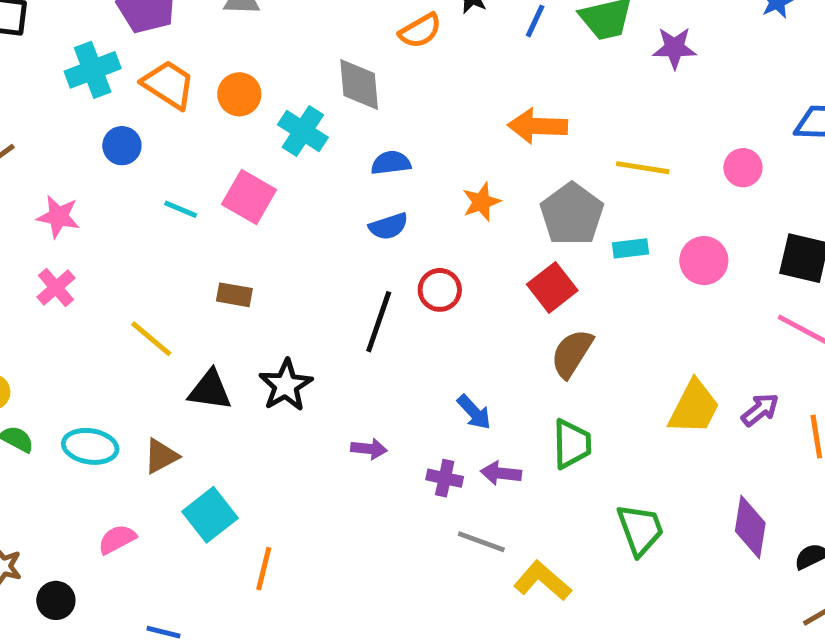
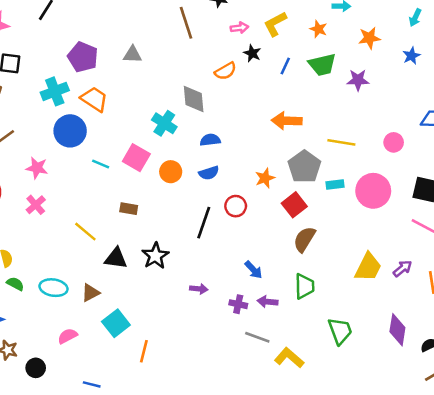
orange circle: (239, 94) -> (171, 172), moved
blue circle: (122, 146) -> (70, 131), size x1.6
orange star: (481, 202) -> (265, 178), moved
pink circle: (704, 261) -> (373, 191), size x1.4

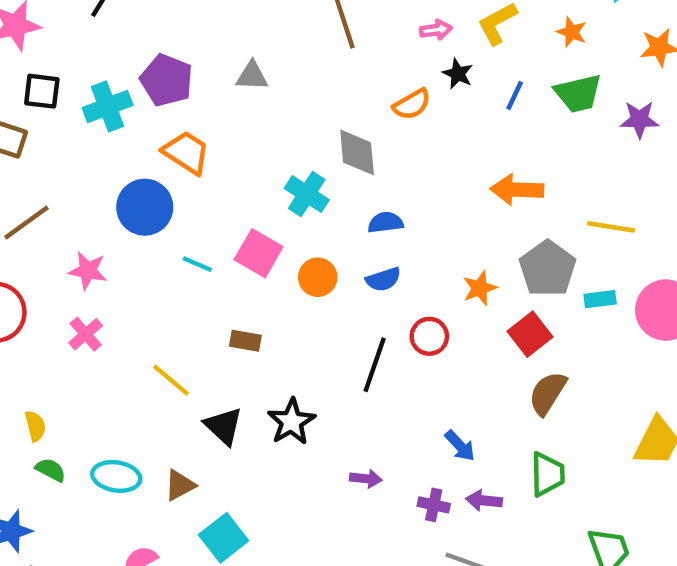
cyan cross: (55, 91) -> (108, 106), moved
black triangle: (116, 258) -> (224, 426), turned 35

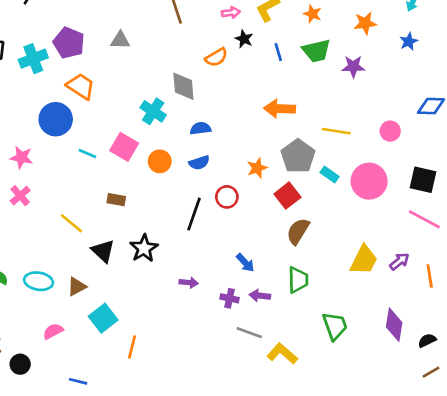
blue line: (515, 96) -> (278, 52), turned -42
cyan rectangle: (600, 299) -> (330, 175), turned 42

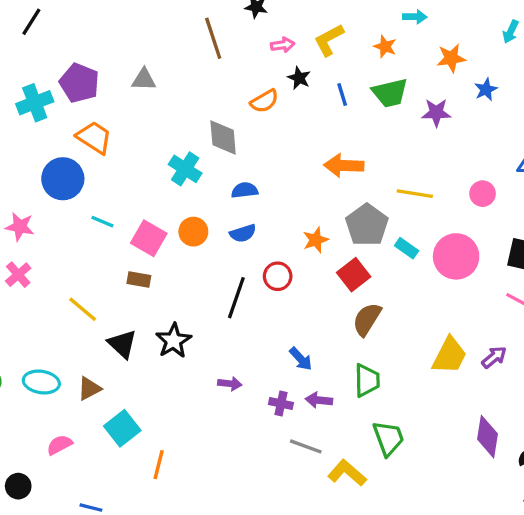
blue star: (409, 42) -> (486, 90), moved
pink square: (124, 147) -> (149, 238), moved
green trapezoid: (335, 326) -> (388, 438), moved

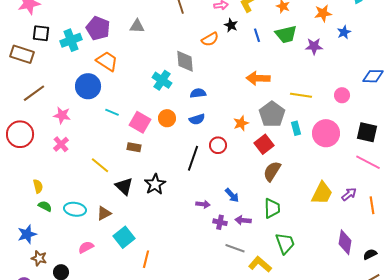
cyan rectangle: (407, 248) -> (296, 128), turned 40
purple arrow: (230, 384) -> (203, 204), moved

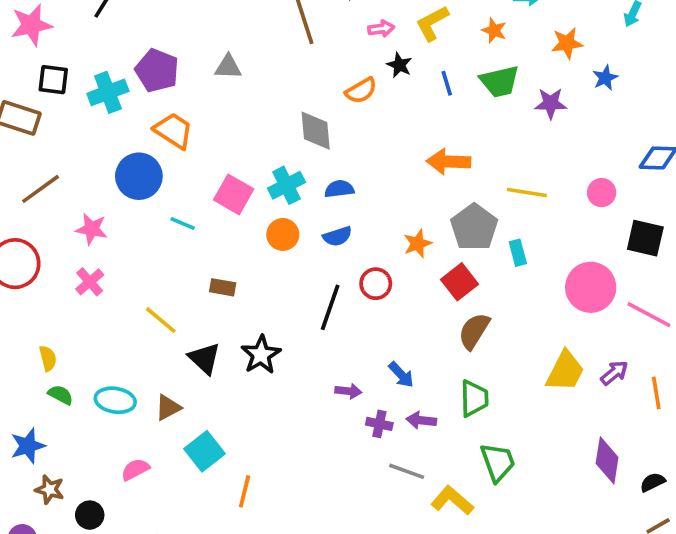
cyan cross: (162, 80) -> (286, 185), moved, turned 30
pink square: (140, 122) -> (234, 194), moved
black square: (367, 132) -> (645, 238), moved
pink circle: (326, 133) -> (591, 287), moved

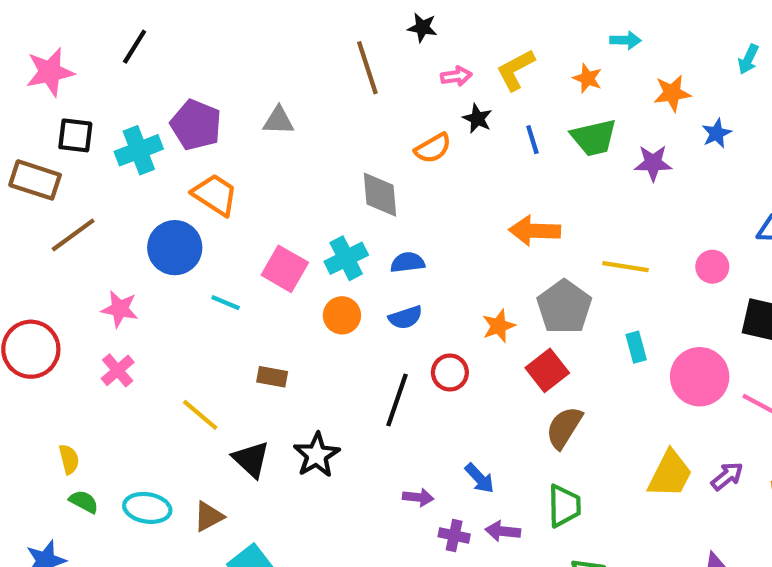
brown line: (41, 189) -> (73, 235), moved
cyan rectangle: (518, 253) -> (636, 347), moved

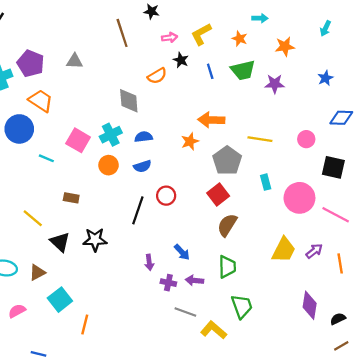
blue star: (717, 133) -> (325, 78), moved
orange star: (499, 326) -> (190, 141), moved
black star: (317, 455) -> (95, 240), turned 30
purple arrow: (418, 497) -> (149, 262), turned 77

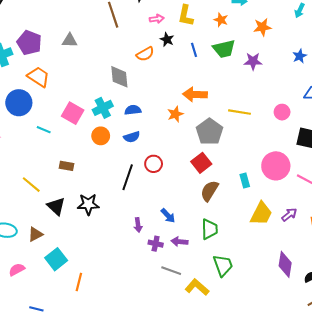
yellow L-shape: (201, 34) -> (186, 16), turned -50
cyan rectangle: (266, 182) -> (245, 180), moved

